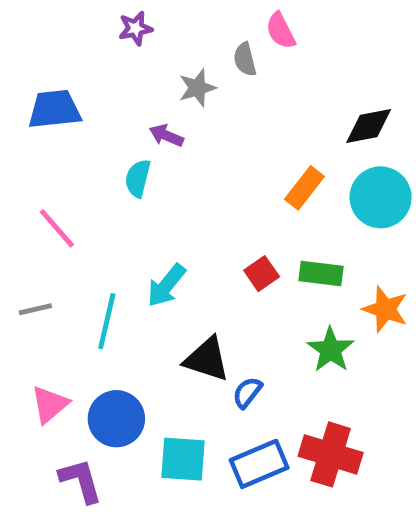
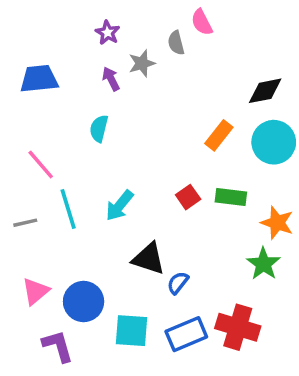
purple star: (135, 28) -> (108, 33), moved, turned -30
purple arrow: (166, 135) -> (111, 79), moved, turned 40
cyan line: (107, 321) -> (68, 209), moved, turned -30
green star: (331, 350) -> (263, 264), moved

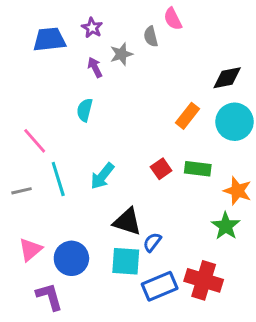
blue trapezoid: (39, 79) -> (49, 39), moved
cyan square: (132, 331) -> (126, 261), moved

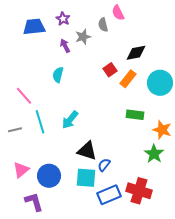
black diamond: (227, 78) -> (136, 53), moved
red square: (161, 169) -> (110, 70), moved

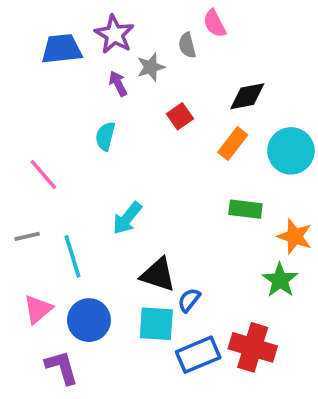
purple star: (63, 19) -> (114, 34), size x1.5
red square: (110, 70) -> (180, 116), moved
cyan line: (40, 122) -> (73, 256), moved

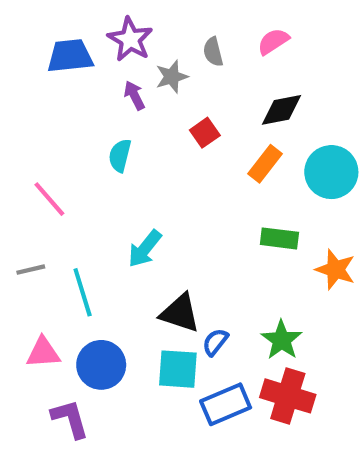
pink semicircle: (215, 23) -> (273, 41), moved, turned 84
green star: (280, 280) -> (282, 340), moved
pink triangle: (38, 309) -> (43, 352), turned 36

